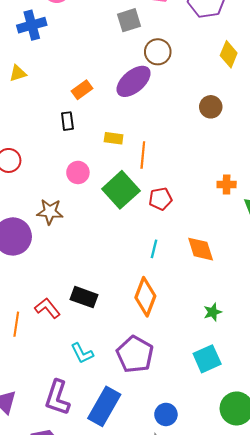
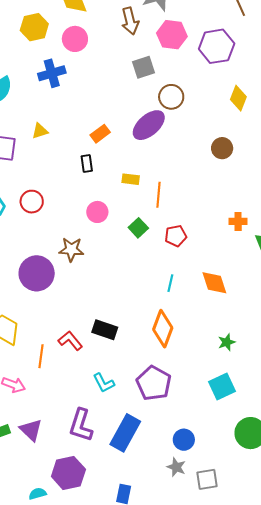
yellow triangle: (18, 73) -> (40, 131), moved
green square: (121, 190) -> (138, 228), size x0.6

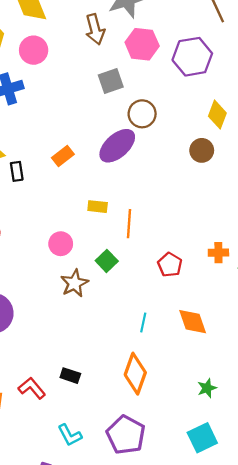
brown circle: (222, 148) -> (202, 150), moved
black rectangle: (87, 163) -> (17, 171), moved
red pentagon: (176, 236) -> (170, 265), moved, turned -30
brown star: (71, 249) -> (74, 283), moved, turned -30
black rectangle: (105, 330) -> (70, 376), size x0.7

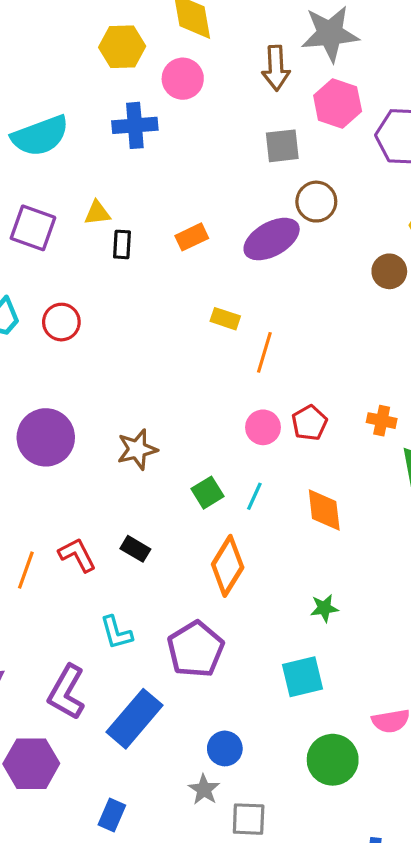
pink circle: (61, 244) -> (263, 427), moved
green square: (107, 261) -> (207, 493), moved
brown star: (74, 283) -> (137, 449), moved

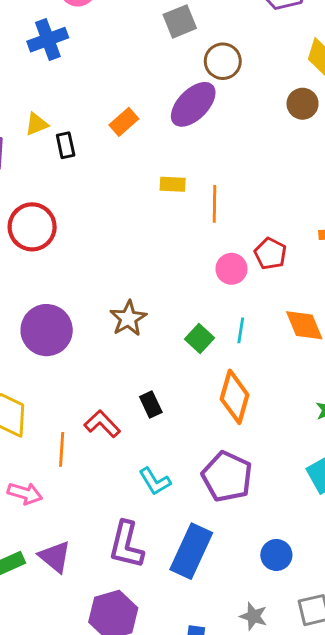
red circle: (61, 322) -> (32, 227), size x1.4
black rectangle: (135, 549) -> (151, 404), turned 50
gray star: (204, 790) -> (253, 616), moved

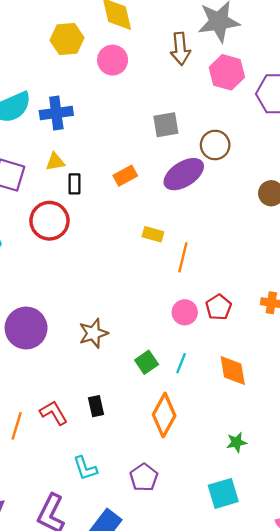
gray square: (180, 21) -> (166, 125), moved
blue cross: (48, 40) -> (56, 113), moved
red circle: (32, 227) -> (49, 221), moved
purple pentagon: (227, 477) -> (144, 477), size x0.7

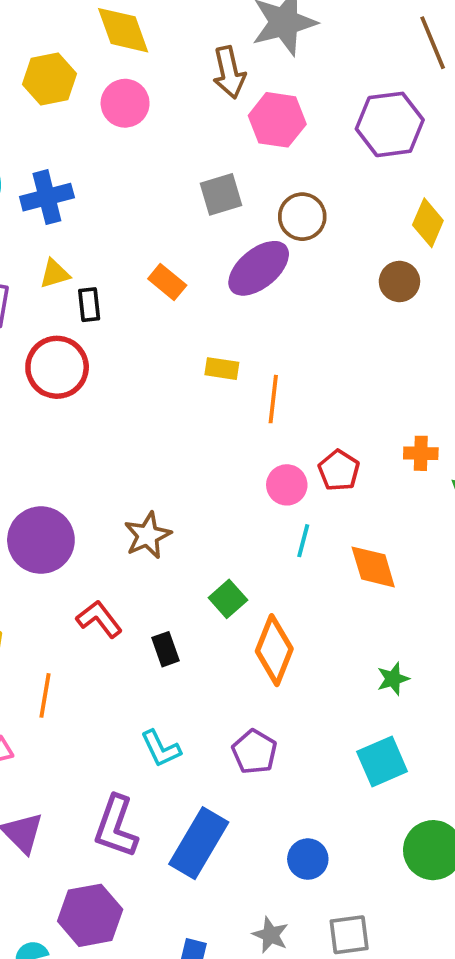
pink hexagon: (227, 72) -> (277, 120), moved
orange rectangle: (125, 176) -> (167, 282), turned 75
green square: (147, 362) -> (228, 599), moved
cyan line: (181, 363) -> (303, 541), moved
red L-shape: (54, 413) -> (99, 619), moved

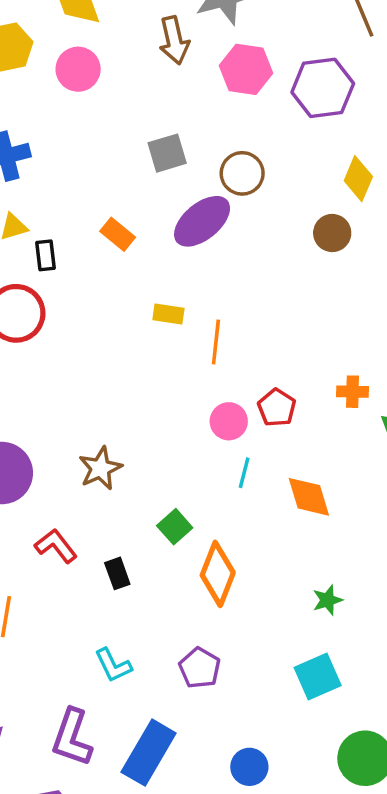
pink hexagon: (277, 120) -> (246, 69), moved

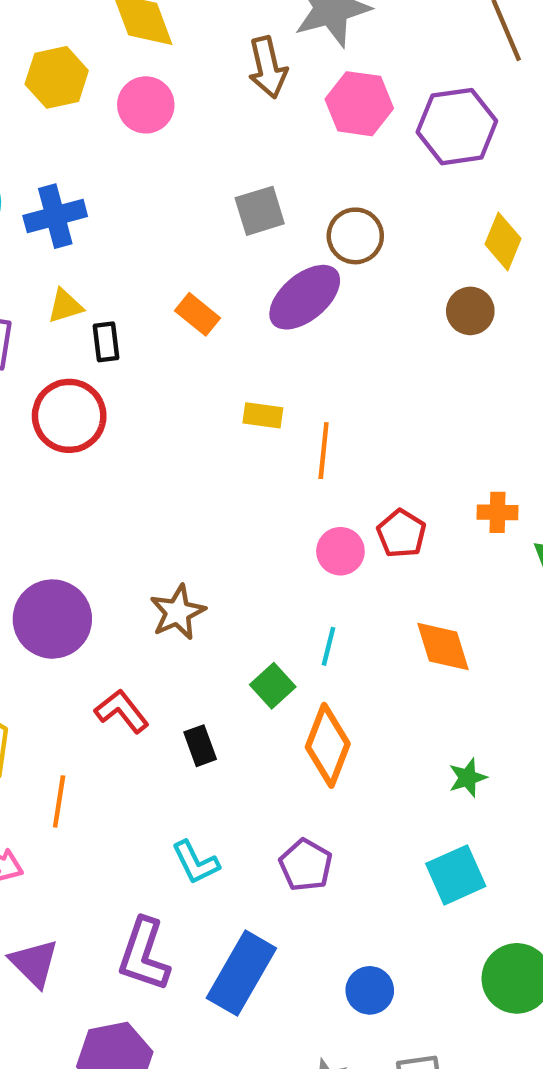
cyan line: (244, 473) -> (329, 646), moved

